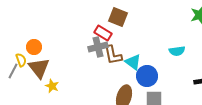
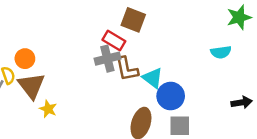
cyan semicircle: (177, 51) -> (221, 52), moved

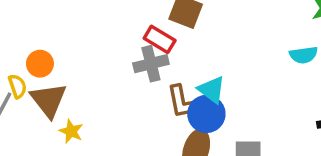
brown L-shape: (127, 69) -> (182, 102), moved
blue circle: (171, 96) -> (206, 114), moved

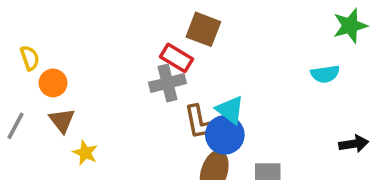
yellow semicircle: (17, 86) -> (30, 58), moved
brown triangle: (49, 100) -> (62, 121), size x0.7

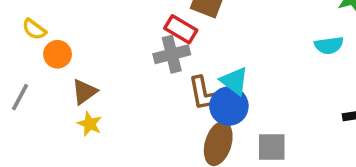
yellow semicircle: (30, 58) -> (34, 29), turned 145
brown triangle: (62, 121) -> (84, 92), moved, turned 32

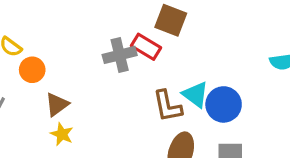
gray cross: (172, 54) -> (120, 55), moved
blue circle: (229, 106) -> (224, 104), moved

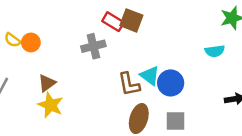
red rectangle: (146, 47) -> (113, 22), moved
orange circle: (32, 70) -> (31, 43), moved
yellow star: (62, 134) -> (50, 105), size x1.5

